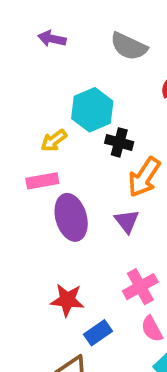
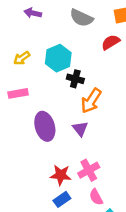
yellow arrow: (54, 141) -> (22, 58), moved
pink rectangle: (42, 181) -> (18, 93), moved
red star: (67, 300) -> (61, 175), moved

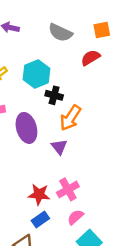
purple ellipse: (45, 126) -> (26, 128), moved
pink semicircle: (96, 197) -> (75, 217), turned 77

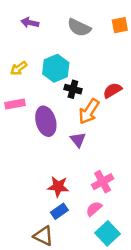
red semicircle: (91, 58) -> (112, 90), moved
pink cross: (68, 189) -> (103, 182), moved

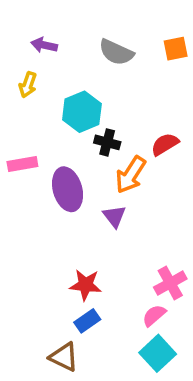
yellow arrow: (19, 68) -> (28, 85), moved, turned -35
pink cross: (103, 182) -> (170, 283), moved
pink semicircle: (94, 209) -> (154, 315), moved

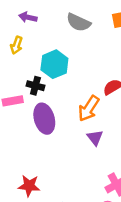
black cross: (107, 142) -> (35, 86), moved
purple triangle: (114, 216) -> (95, 138), moved
red star: (86, 285) -> (29, 186), moved

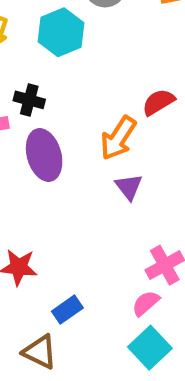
cyan hexagon: (54, 64) -> (61, 32), moved

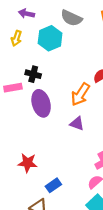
purple triangle: (129, 187) -> (77, 124), moved, turned -32

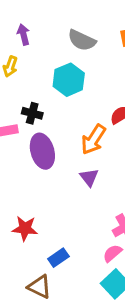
purple arrow: (26, 14) -> (23, 34), turned 64
cyan hexagon: (50, 38) -> (69, 80), moved
purple triangle: (77, 124) -> (89, 177), turned 32

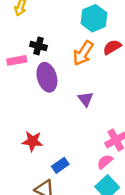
cyan hexagon: (69, 80) -> (94, 18), moved
orange arrow: (93, 139) -> (83, 53), moved

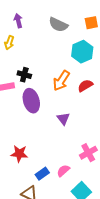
cyan hexagon: (94, 18) -> (82, 52), moved
red semicircle: (112, 47) -> (85, 86), moved
pink semicircle: (105, 162) -> (63, 171), moved

